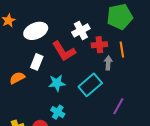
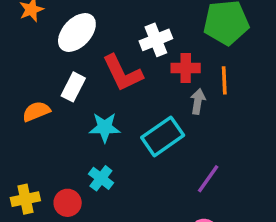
white ellipse: (36, 31) -> (77, 33), turned -30

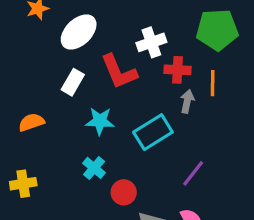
orange semicircle: (36, 111) -> (31, 122), moved
red circle: (68, 203) -> (124, 192), moved

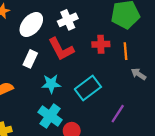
white cross: (151, 42) -> (68, 20), moved
gray arrow: (187, 101) -> (139, 74), moved, turned -64
cyan cross: (94, 168) -> (50, 116), size x1.5

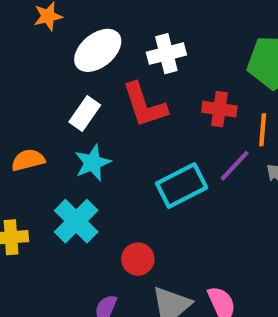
cyan star: (51, 84) -> (93, 163), moved, turned -30
purple line: (118, 114) -> (235, 166), moved
cyan cross: (50, 116) -> (76, 221), moved

